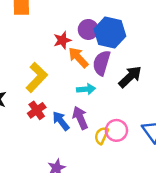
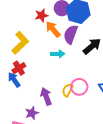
purple arrow: (80, 118) -> (46, 96), moved
blue arrow: (61, 121) -> (14, 80), moved

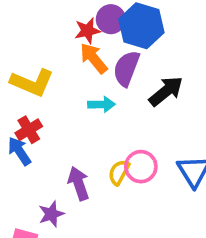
red star: (41, 15) -> (87, 31), moved
yellow L-shape: (20, 43) -> (32, 82), turned 65

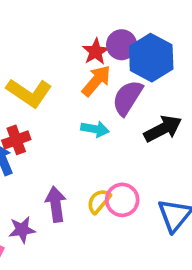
red star: (87, 31) -> (96, 52), turned -30
orange arrow: (94, 58) -> (96, 81), turned 68

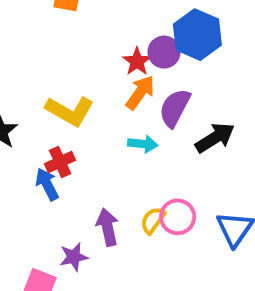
blue hexagon: (151, 58) -> (197, 35), moved

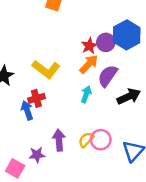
cyan arrow: (143, 144) -> (86, 94), turned -84

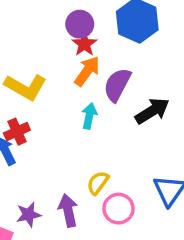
purple circle: (106, 42) -> (80, 24), moved
purple arrow: (59, 140) -> (68, 210), moved
pink circle: (101, 140) -> (119, 209), moved

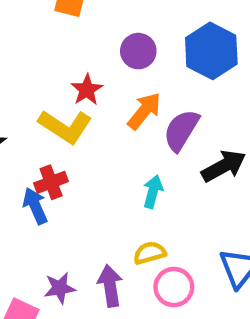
red star: (84, 44) -> (87, 90), moved
cyan arrow: (89, 116) -> (153, 192), moved
yellow semicircle: (98, 183) -> (150, 253), turned 35

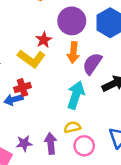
purple circle: (138, 51) -> (72, 21), size x1.5
orange arrow: (144, 111) -> (73, 52), turned 144
cyan arrow: (153, 192) -> (76, 95), size x1.6
blue arrow: (35, 206) -> (13, 100), turned -84

